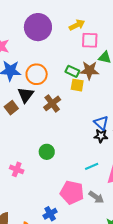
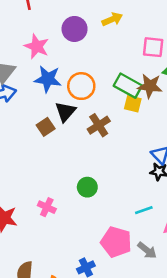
yellow arrow: (77, 25) -> (112, 19), moved
purple circle: (38, 27) -> (75, 29), moved, size x0.7
green rectangle: (72, 71) -> (128, 86), size x1.5

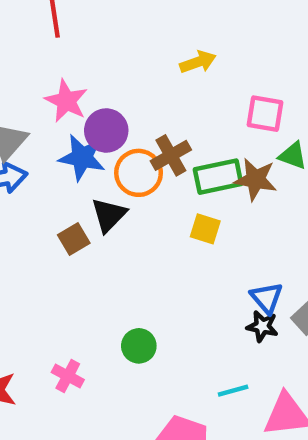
purple circle: (75, 29) -> (106, 131), moved
green rectangle: (128, 86) -> (218, 177), turned -44
yellow square: (133, 104) -> (205, 229), moved
brown cross: (99, 125) -> (171, 155), moved

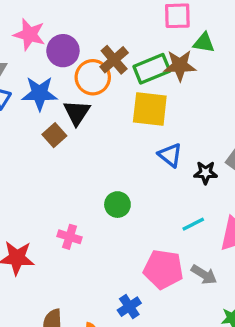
blue star: (82, 158) -> (40, 93), moved
yellow square: (205, 229) -> (150, 109), size x1.6
blue triangle: (267, 298) -> (170, 155), moved

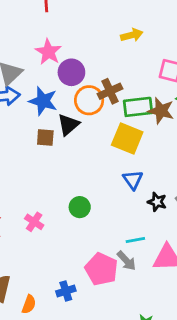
brown square: (54, 135) -> (45, 137), turned 30
gray arrow: (204, 275) -> (126, 261), moved

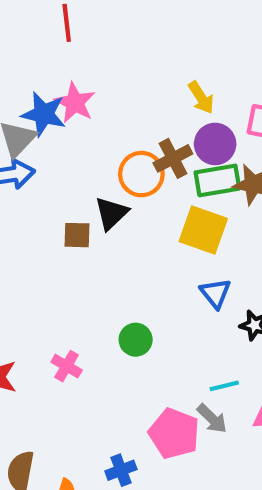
yellow arrow: (132, 35) -> (201, 98), moved, turned 75
purple circle: (71, 72) -> (215, 144), moved
blue star: (43, 101) -> (44, 114), moved

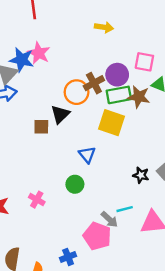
yellow arrow: (201, 98) -> (104, 27), moved, turned -48
blue triangle: (215, 293) -> (87, 155), moved
gray arrow: (212, 419) -> (109, 219), moved

